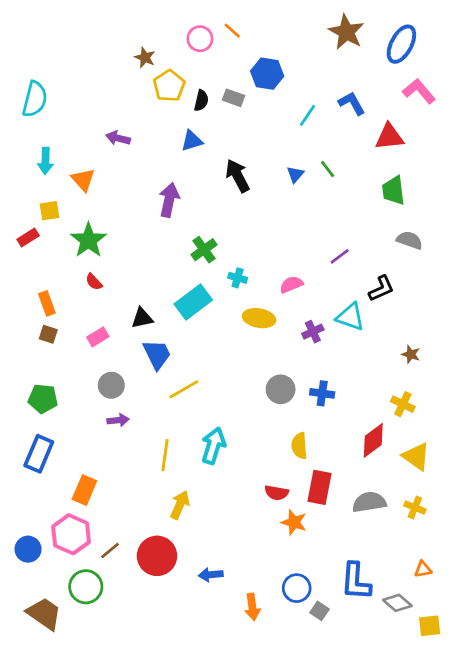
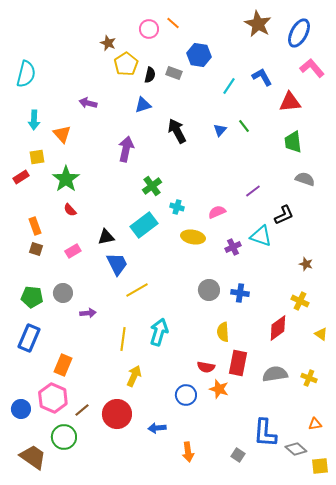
gray circle: (111, 385) -> (63, 293), moved
yellow triangle: (416, 456) -> (321, 334), moved, size x0.6
blue circle: (297, 588) -> (186, 395), moved

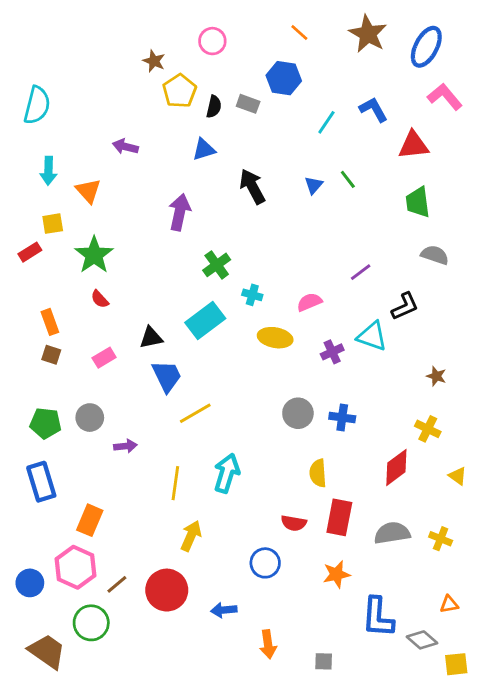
orange line: (173, 23) -> (299, 32), moved
blue rectangle: (29, 338) -> (41, 482), turned -40
orange star: (219, 389) -> (336, 574), moved, turned -30
gray square: (238, 455) -> (324, 661), moved, turned -32

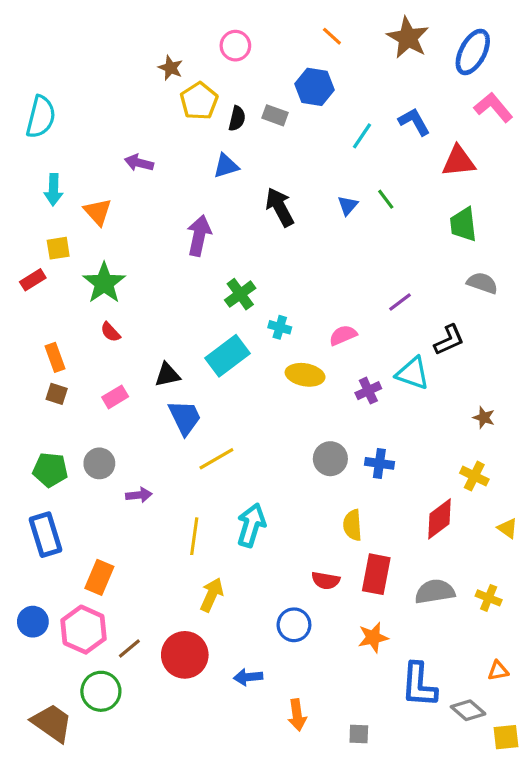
blue circle: (30, 583) -> (33, 622), moved

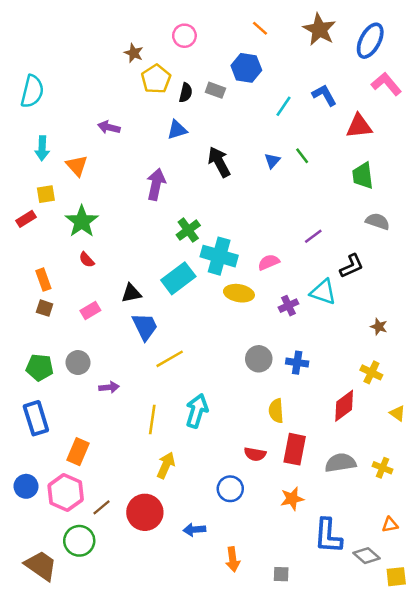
cyan cross: (280, 327) -> (219, 256), size x2.0

